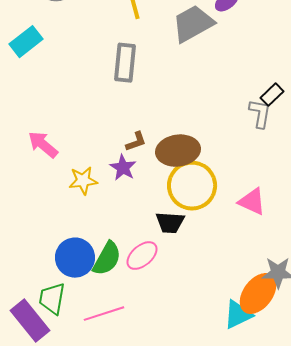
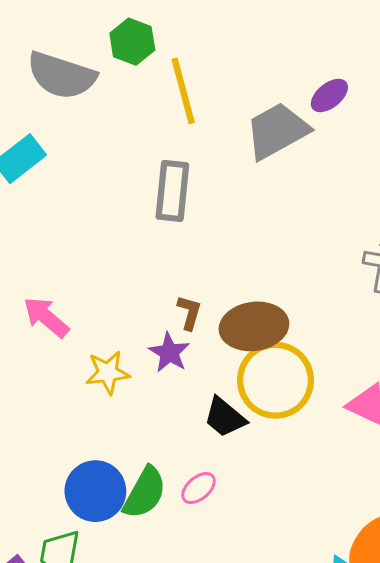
brown L-shape: (136, 142) -> (189, 313), turned -55
black trapezoid: (170, 223) -> (225, 417), moved, turned 36
pink ellipse: (142, 256) -> (199, 488), size x0.7

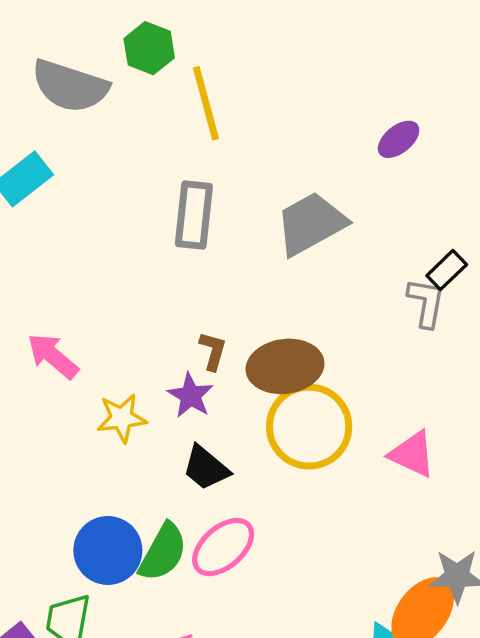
purple ellipse: (329, 95) -> (399, 139), moved
gray trapezoid: (277, 131) -> (311, 224), moved
black trapezoid: (225, 417) -> (206, 468), moved
pink ellipse: (199, 488) -> (223, 547), size x1.6

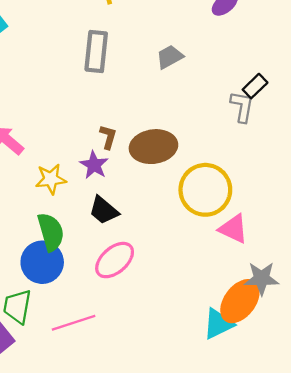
gray trapezoid: (311, 224) -> (170, 57), size x0.6
yellow circle: (309, 427) -> (205, 190), moved
pink triangle: (412, 454) -> (233, 229), moved
green semicircle: (163, 552) -> (51, 232), moved, turned -45

